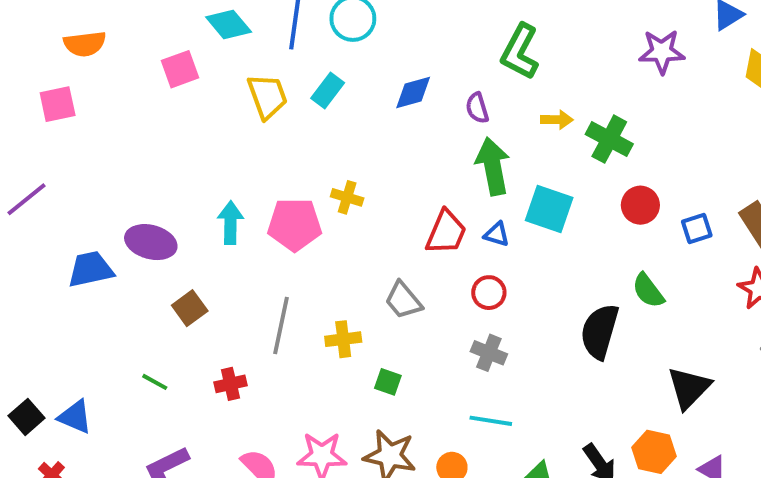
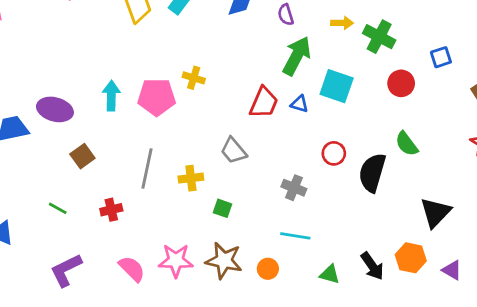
green arrow: (493, 166) -> (297, 56), turned 39
blue square: (697, 228) -> (441, 57), moved
red circle: (489, 293) -> (334, 153), moved

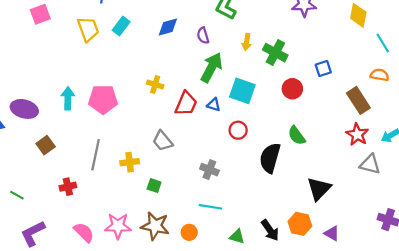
yellow arrow: (342, 23) -> (247, 42), turned 98
yellow cross: (194, 78) -> (155, 84), moved
red circle: (334, 153) -> (238, 130), moved
green line: (58, 208) -> (17, 195), moved

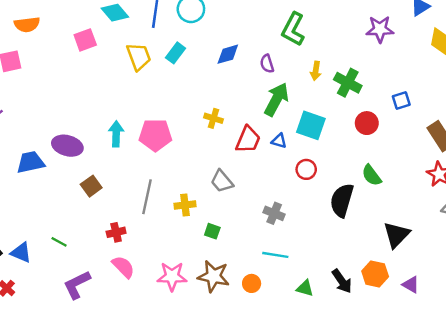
pink semicircle: (84, 232) -> (123, 267), moved

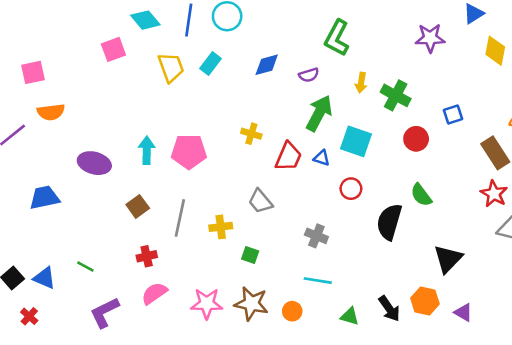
orange semicircle: (27, 24) -> (51, 112), moved
purple semicircle: (267, 64) -> (309, 75), turned -90
blue trapezoid: (31, 162) -> (45, 198), moved
brown square: (91, 186) -> (138, 206), moved
pink semicircle: (123, 267) -> (154, 293), turned -80

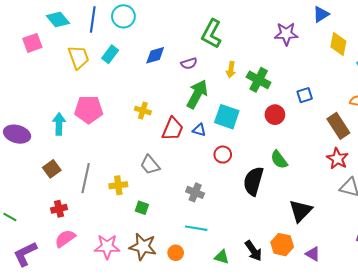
pink pentagon: (189, 152) -> (89, 110), moved

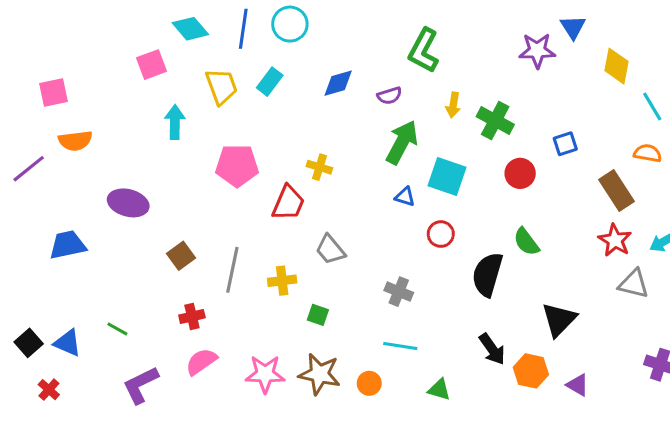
blue triangle: (321, 14) -> (573, 27), moved, turned -30
cyan arrow: (59, 124) -> (175, 122), moved
red trapezoid: (173, 129) -> (288, 203), moved
black arrow: (253, 251) -> (492, 349), moved

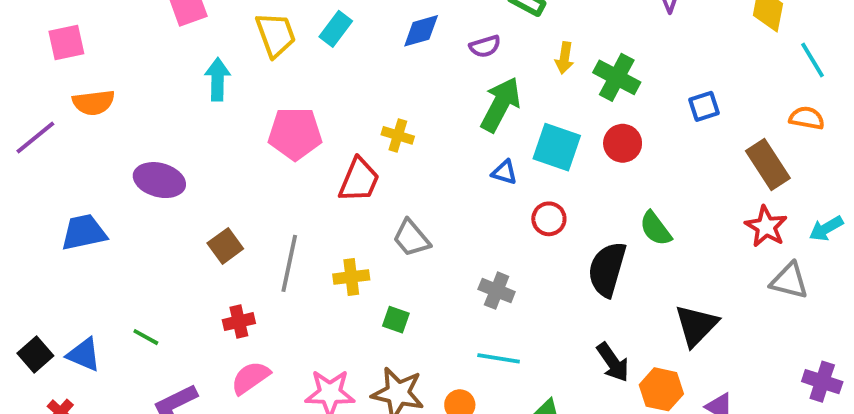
red circle: (520, 173) -> (623, 143), moved

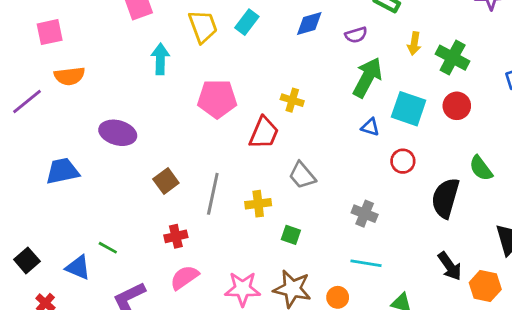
blue triangle: (84, 354) -> (78, 268), moved

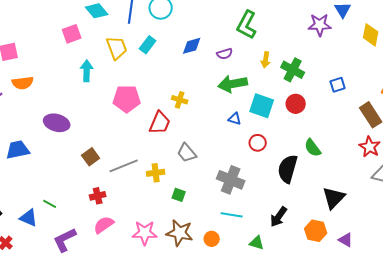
green arrow: (367, 77) -> (233, 84), turned -128
gray line: (213, 194) -> (124, 166), turned 56
gray cross: (365, 214) -> (231, 180), size x1.5
black arrow: (450, 266) -> (279, 217), moved, turned 70

